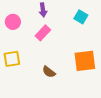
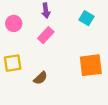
brown semicircle: (49, 72) -> (40, 78), moved, turned -80

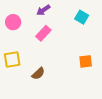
purple arrow: (46, 11) -> (43, 10), turned 64
orange square: (91, 65) -> (86, 61), size x0.6

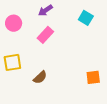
orange square: (86, 61) -> (93, 77), moved

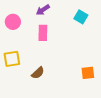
pink rectangle: (45, 35) -> (43, 33), turned -42

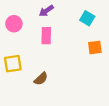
orange square: (88, 73) -> (95, 47), moved

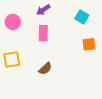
brown semicircle: (41, 79) -> (45, 69), moved

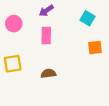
brown semicircle: (45, 69) -> (48, 73), turned -144

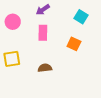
orange square: (95, 47) -> (74, 44), moved, turned 32

